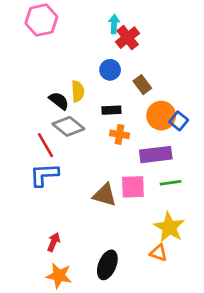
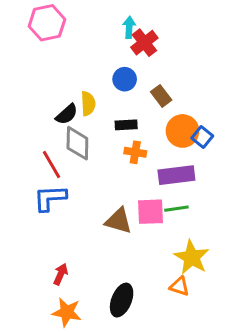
black semicircle: (59, 101) -> (67, 114), turned 100
gray diamond: (68, 126) -> (77, 143), turned 52
green line: (171, 183) -> (176, 209), moved

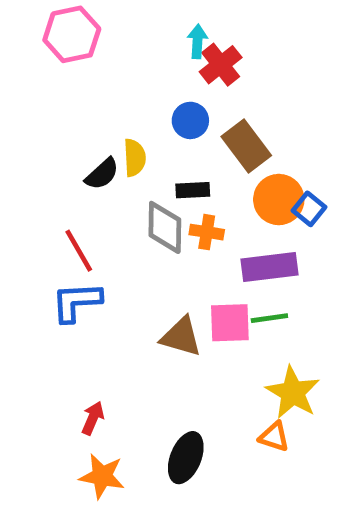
brown rectangle: (161, 96) -> (246, 146), size x1.5
gray diamond: (77, 143) -> (165, 227), moved

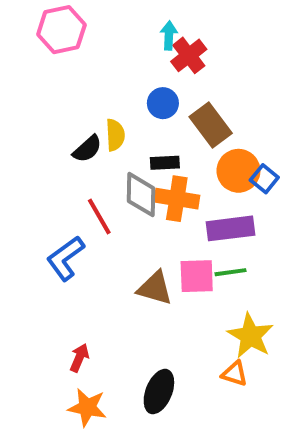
orange cross: (207, 232) -> (177, 199), size x1.5
red line: (79, 251) -> (99, 216), moved
blue L-shape: (76, 302) -> (65, 258), turned -33

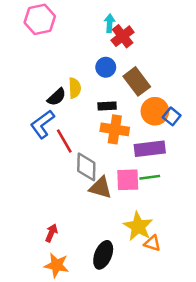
gray diamond: (141, 195) -> (86, 167), moved
blue L-shape: (65, 258) -> (42, 124), moved
yellow star: (250, 336) -> (138, 226), moved

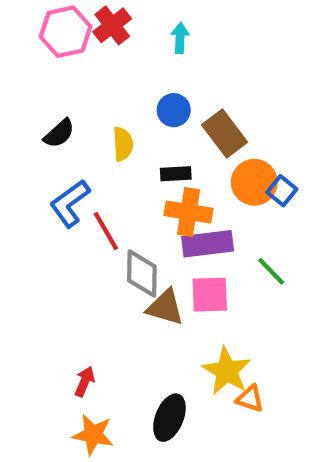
red cross: (123, 36) -> (112, 25), moved
black semicircle: (57, 97) -> (59, 133), moved
purple rectangle: (150, 149) -> (208, 244), moved
green line: (150, 177) -> (271, 271), moved, turned 54

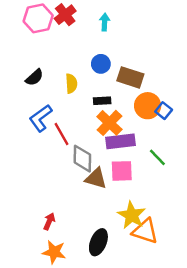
brown rectangle: (225, 133) -> (130, 77), turned -35
orange cross: (189, 212) -> (109, 123), turned 35
orange triangle: (250, 399) -> (145, 231), size x1.6

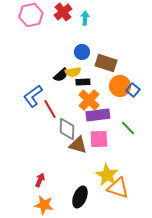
red cross: (65, 15) -> (63, 12), moved
black semicircle: (34, 77) -> (61, 75), moved
yellow semicircle: (71, 84) -> (73, 72), moved, turned 84

